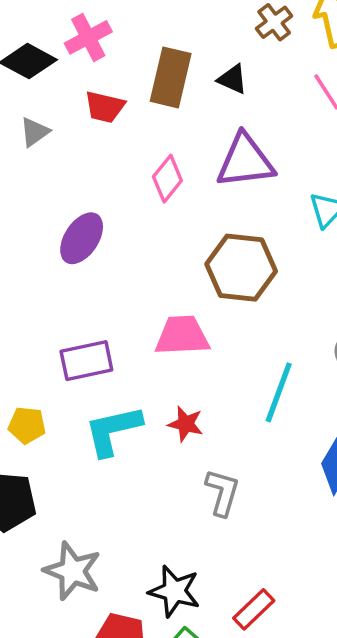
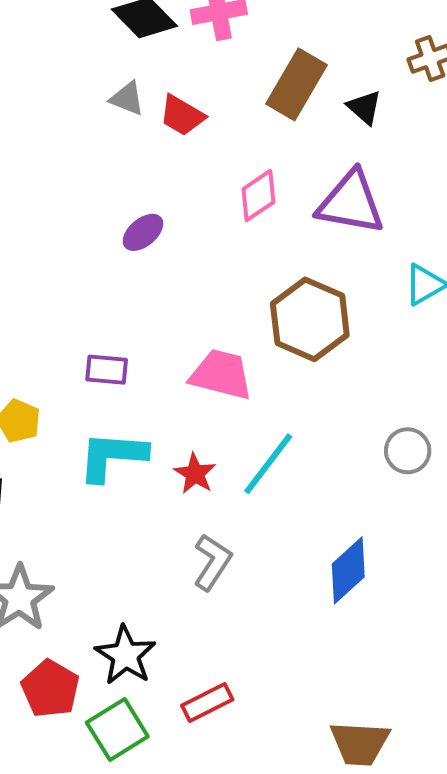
red trapezoid: (105, 107) -> (182, 115), moved
gray triangle: (35, 132) -> (127, 98), turned 40
purple ellipse: (82, 238) -> (143, 232), size x0.7
purple rectangle: (86, 361) -> (107, 370), size x0.7
cyan line: (279, 392) -> (268, 464), moved

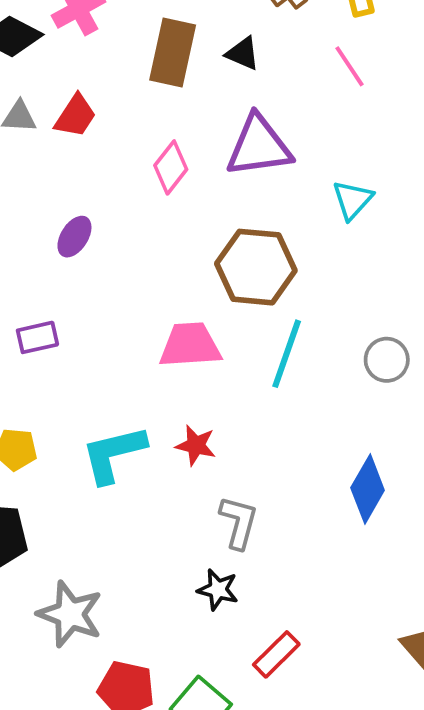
red trapezoid: (182, 115) -> (75, 116), turned -69
purple rectangle: (107, 370) -> (37, 337), moved
cyan line: (268, 464) -> (287, 354), moved
black star: (125, 655) -> (218, 590), moved, size x0.7

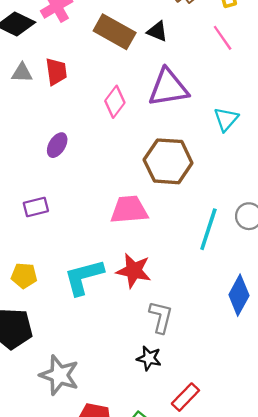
brown rectangle: (173, 53) -> (115, 32), turned -72
red trapezoid: (75, 116) -> (56, 72), turned -40
cyan line: (287, 354) -> (208, 229), moved
red star: (196, 445) -> (134, 271), size x1.4

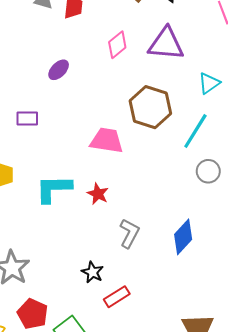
cyan line: (208, 229) -> (195, 131), moved
red star: (134, 271) -> (98, 194), size x0.7
gray L-shape: (161, 317) -> (129, 233), moved
red rectangle: (185, 397) -> (117, 297), moved

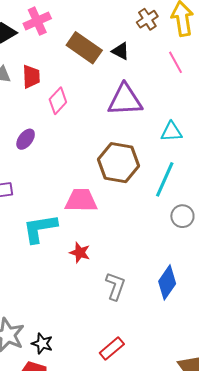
pink diamond: (117, 45) -> (58, 101), moved
cyan triangle: (209, 83) -> (171, 132), turned 40
cyan L-shape: (54, 189) -> (40, 228), moved
black star: (92, 272) -> (42, 344), moved

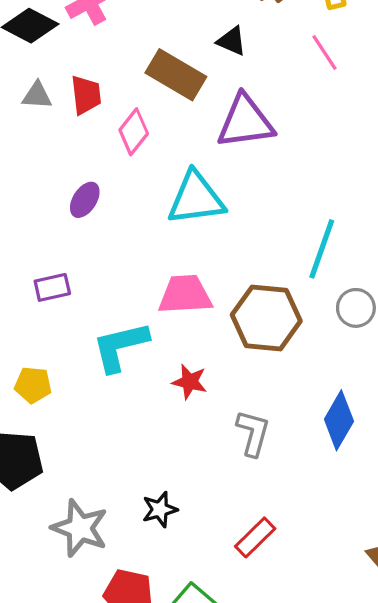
brown rectangle: (84, 48) -> (176, 75), moved
cyan triangle: (171, 132) -> (196, 198), moved, size x1.6
brown hexagon: (118, 163) -> (266, 318), moved
black star: (42, 344) -> (160, 509), moved, turned -30

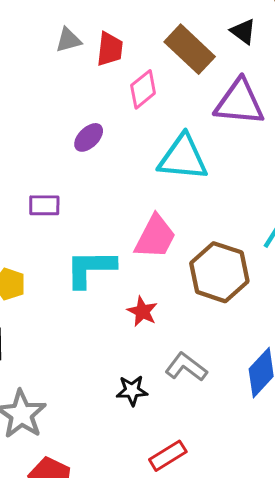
gray triangle: (37, 95) -> (68, 40), turned -32
pink trapezoid: (185, 295) -> (155, 237), turned 108
gray L-shape: (253, 433) -> (186, 367), turned -81
black star: (160, 509) -> (132, 391), moved

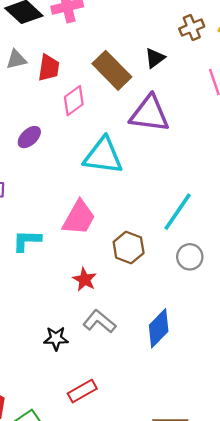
black triangle: (243, 31) -> (155, 58), turned 45
cyan L-shape: (90, 268) -> (27, 241), size x0.7
brown hexagon: (219, 272) -> (129, 248), size x0.7
red star: (142, 311) -> (85, 279), moved

